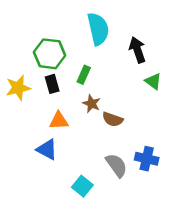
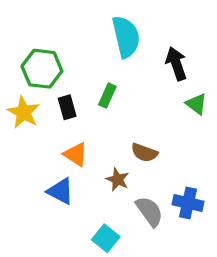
green hexagon: (50, 54) -> (42, 69), moved
yellow star: (18, 88) -> (24, 112), turned -30
brown star: (92, 104) -> (118, 179), moved
orange triangle: (59, 121) -> (76, 154), turned 36

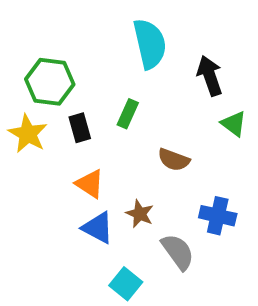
brown semicircle: (144, 153) -> (174, 160), moved
blue triangle: (60, 191) -> (98, 228), moved
blue cross: (188, 203) -> (218, 216), moved

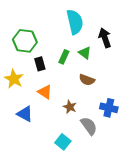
green triangle: (234, 124) -> (85, 53), moved
yellow star: (28, 134) -> (14, 79), moved
blue triangle: (98, 228) -> (25, 114), moved

